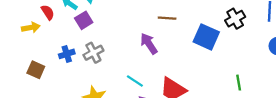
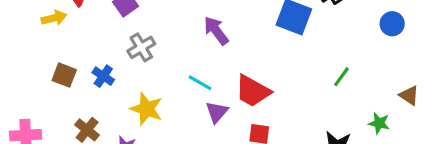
blue cross: (67, 54) -> (103, 76), moved, turned -35
green line: (239, 83) -> (342, 77), turned 49

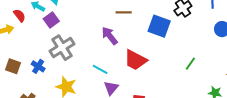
gray cross: (141, 47) -> (62, 48), size x1.4
red trapezoid: (253, 91) -> (135, 60), moved

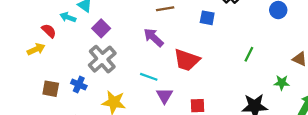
purple square: (51, 20) -> (101, 28), moved
blue square: (159, 26) -> (207, 18), size x0.6

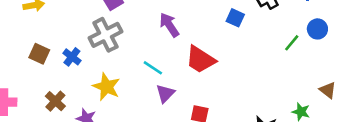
green line: (249, 54) -> (292, 43), moved

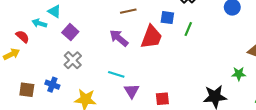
gray cross: (105, 35) -> (73, 60), size x0.7
green line: (292, 43) -> (188, 29), moved
red trapezoid: (200, 60) -> (151, 37), moved, turned -85

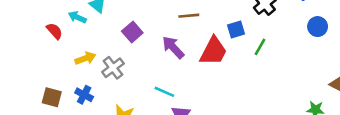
blue square: (167, 18) -> (236, 30), turned -32
purple square: (70, 32) -> (132, 32), moved
yellow arrow: (12, 54) -> (85, 58), moved

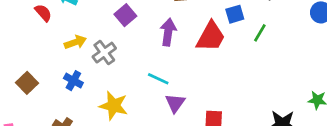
purple arrow: (173, 47) -> (168, 32), turned 50
brown square: (52, 97) -> (27, 83), moved, turned 30

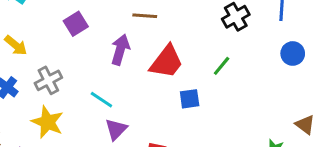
blue square: (235, 14) -> (190, 99), moved
yellow arrow: (75, 42) -> (16, 45), turned 50
gray cross: (104, 53) -> (48, 80), moved

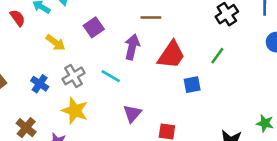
yellow arrow: (16, 45) -> (55, 43), moved
cyan line: (101, 100) -> (111, 76), moved

